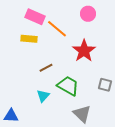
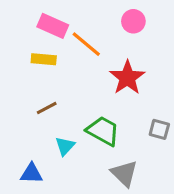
brown line: (46, 68) -> (47, 108), moved
blue triangle: (11, 116) -> (31, 173), moved

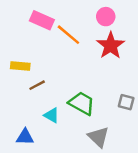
yellow rectangle: (44, 59) -> (20, 66), moved
red star: (127, 78) -> (111, 45), moved
cyan triangle: (65, 146) -> (52, 115), turned -42

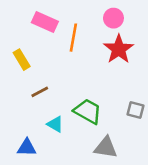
orange line: (68, 35) -> (73, 38), turned 60
yellow rectangle: (20, 66) -> (22, 60), moved, turned 54
gray triangle: (98, 137) -> (106, 148), turned -35

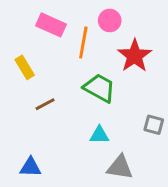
pink circle: (113, 18) -> (110, 21), moved
green trapezoid: (88, 111) -> (99, 88), moved
cyan triangle: (55, 124) -> (99, 135), moved, turned -30

